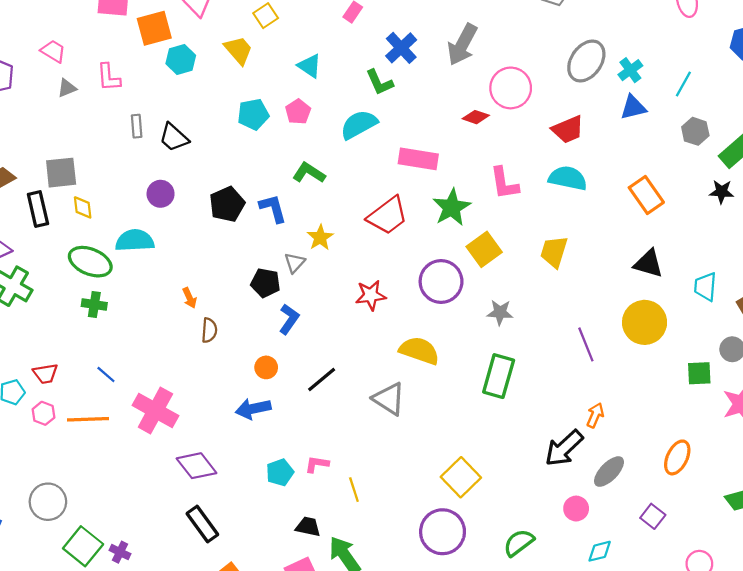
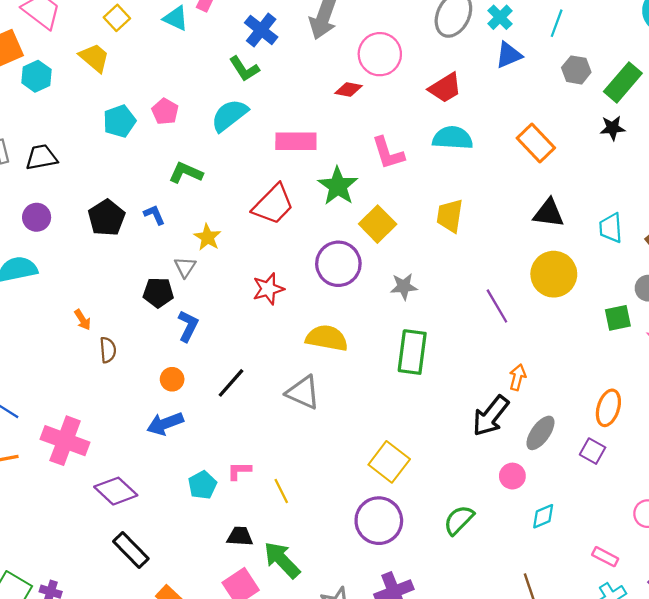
cyan triangle: (310, 66) -> (176, 18), moved
black trapezoid: (174, 137) -> (41, 157), turned 136
blue L-shape: (273, 208) -> (154, 215), size x0.7
purple square: (653, 516) -> (593, 451), moved

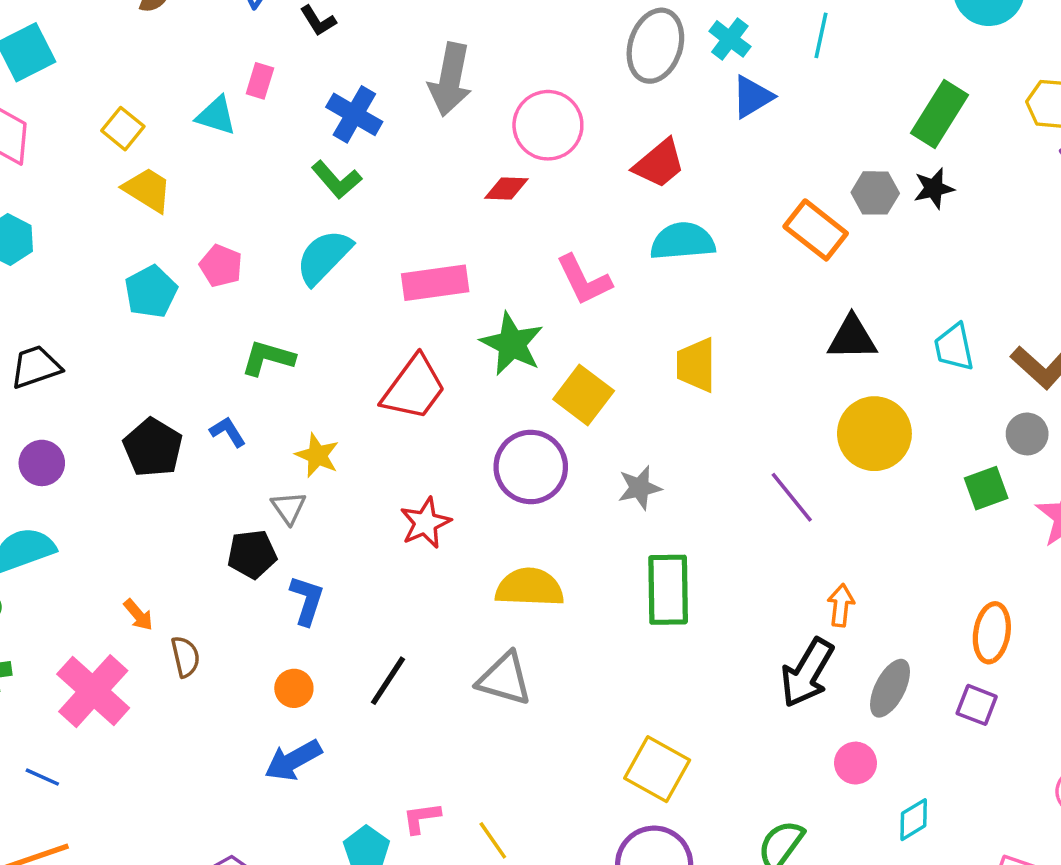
yellow trapezoid: (94, 58) -> (148, 190), moved
gray hexagon: (576, 70) -> (875, 193), moved
pink cross: (65, 441) -> (93, 691), moved, turned 30

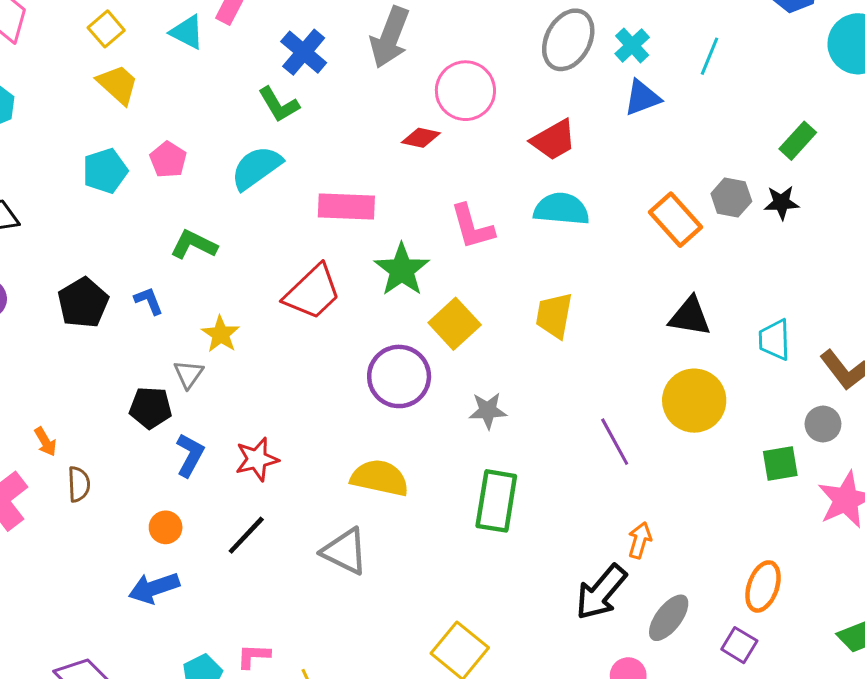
green rectangle: (940, 114) -> (798, 141), size x0.7
red star: (425, 523) -> (257, 459), moved

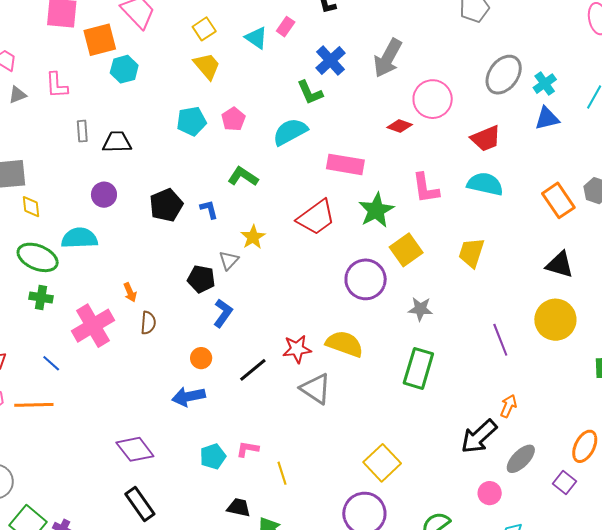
red star: (257, 459) -> (297, 349), moved

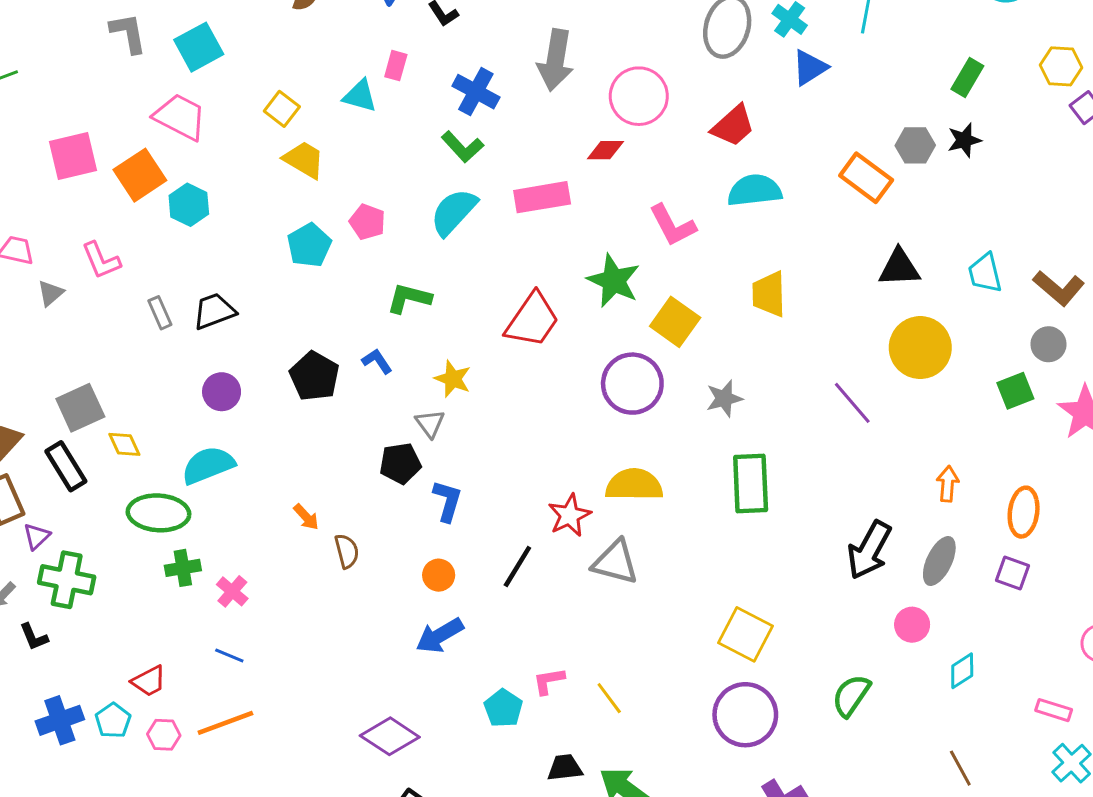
pink rectangle: (345, 164) -> (542, 197), moved
pink cross: (93, 326) -> (232, 591), moved, size x0.5
orange arrow: (508, 406) -> (948, 484), moved

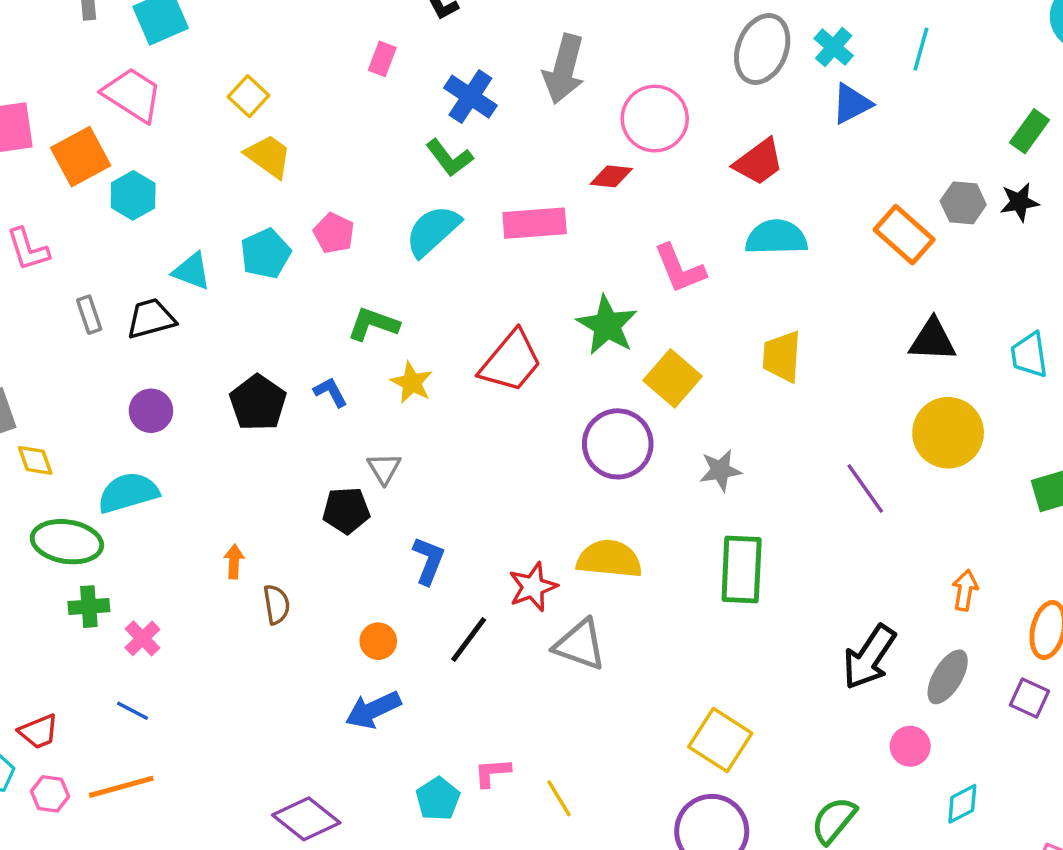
cyan triangle: (360, 96) -> (192, 271), moved
yellow star: (453, 379) -> (412, 383), moved
blue L-shape: (447, 501) -> (429, 561), moved
orange arrow: (306, 517) -> (234, 562), turned -140

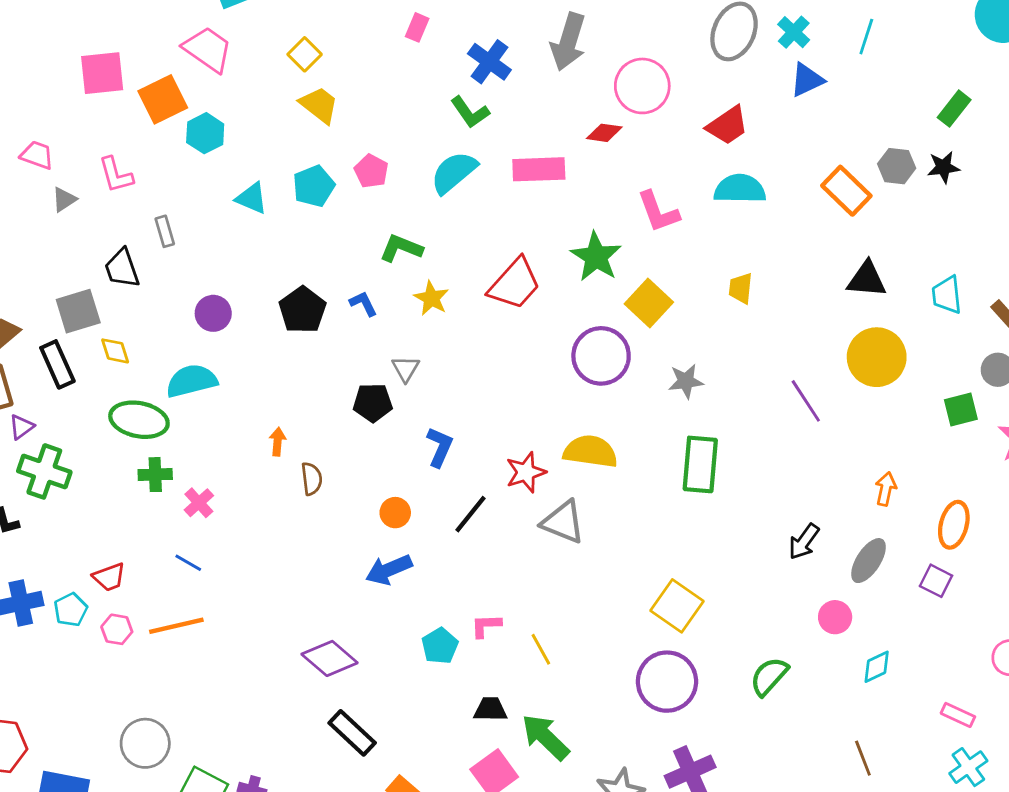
black trapezoid: (151, 319) -> (122, 268), moved, turned -96
yellow trapezoid: (782, 356) -> (741, 288), size x0.7
black arrow: (869, 657) -> (804, 542), size x0.7

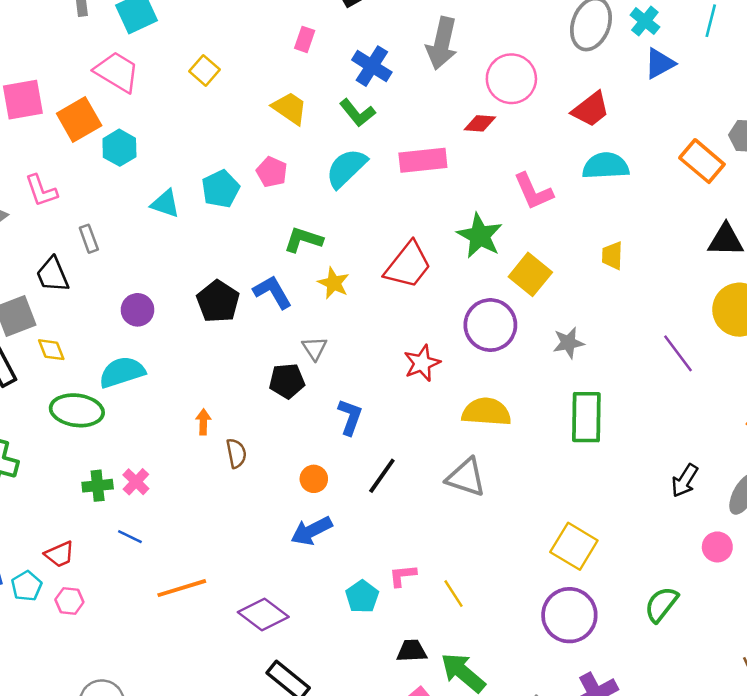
yellow trapezoid: (319, 105) -> (290, 108), moved
blue L-shape: (363, 304) -> (273, 292), size x1.5
red star: (526, 472) -> (422, 363), moved
green cross: (155, 475) -> (98, 486), moved
orange line: (176, 626) -> (182, 588), moved

